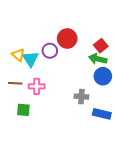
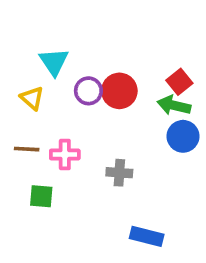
red circle: (67, 38) -> (119, 91), moved
cyan triangle: (30, 59) -> (54, 62), moved
gray cross: (81, 97) -> (119, 173), moved
blue rectangle: (102, 114) -> (147, 236), moved

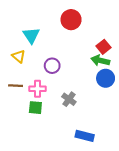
purple circle: (88, 91) -> (52, 66), moved
red circle: (119, 91) -> (71, 20), moved
gray cross: (119, 173) -> (69, 99), turned 32
green square: (41, 196) -> (35, 108), moved

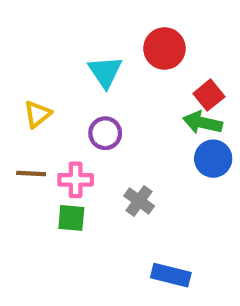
red circle: (71, 20) -> (164, 49), moved
cyan triangle: (31, 35) -> (105, 72), moved
yellow triangle: (19, 56) -> (37, 114), turned 40

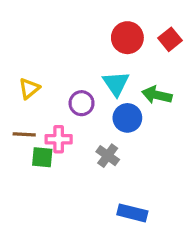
cyan triangle: (105, 72) -> (116, 84), moved
red square: (209, 95) -> (170, 39), moved
blue circle: (213, 159) -> (127, 118), moved
green square: (71, 218) -> (42, 157), moved

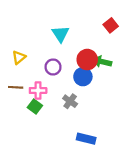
red circle: (127, 38) -> (87, 60), moved
cyan triangle: (116, 84) -> (60, 34), moved
green square: (42, 157) -> (35, 107), moved, turned 32

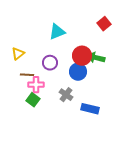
cyan triangle: (60, 34) -> (57, 32), turned 42
brown line: (16, 87) -> (27, 75), moved
blue rectangle: (86, 139) -> (90, 109), moved

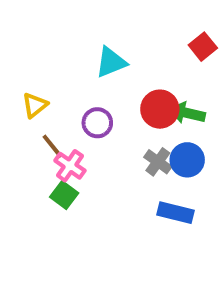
blue circle: (78, 72) -> (187, 160), moved
brown line: (27, 75) -> (52, 146), turned 48
pink cross: (36, 85) -> (70, 166), turned 35
gray cross: (66, 95) -> (158, 162), moved

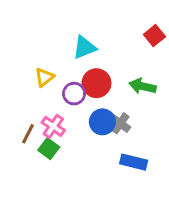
yellow triangle: (35, 105) -> (44, 77), moved
red circle: (160, 109) -> (96, 83), moved
brown line: (52, 146) -> (28, 134), moved, turned 66
blue circle: (187, 160) -> (102, 122), moved

